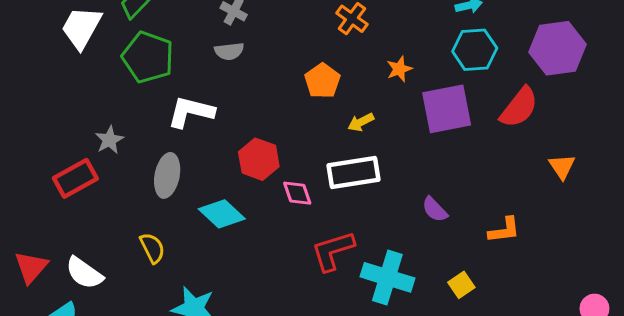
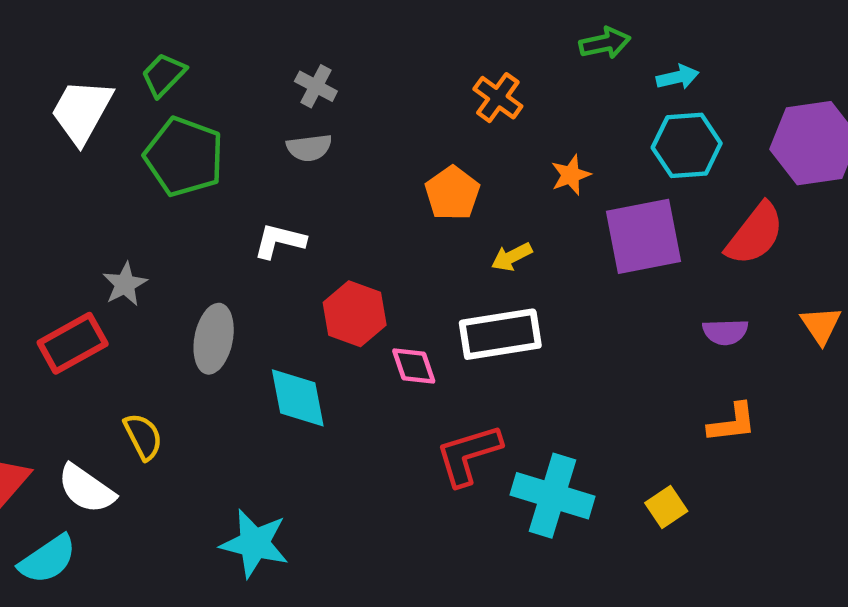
white L-shape: (191, 112) -> (280, 241), moved, size x0.7
purple semicircle: (435, 209) -> (725, 332), moved, turned -48
cyan diamond: (222, 214) -> (298, 398), turned 36
yellow semicircle: (152, 248) -> (143, 437), moved

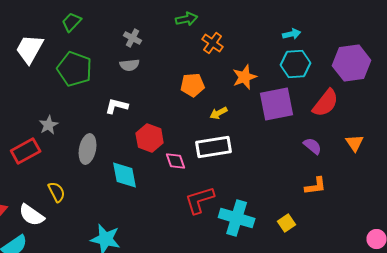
green arrow: (605, 43) -> (187, 19), moved
green trapezoid: (164, 75) -> (72, 22), moved
orange star: (571, 175) -> (245, 77), size x1.4
orange pentagon: (452, 193) -> (193, 85), turned 30
purple semicircle: (725, 332) -> (313, 146), turned -138

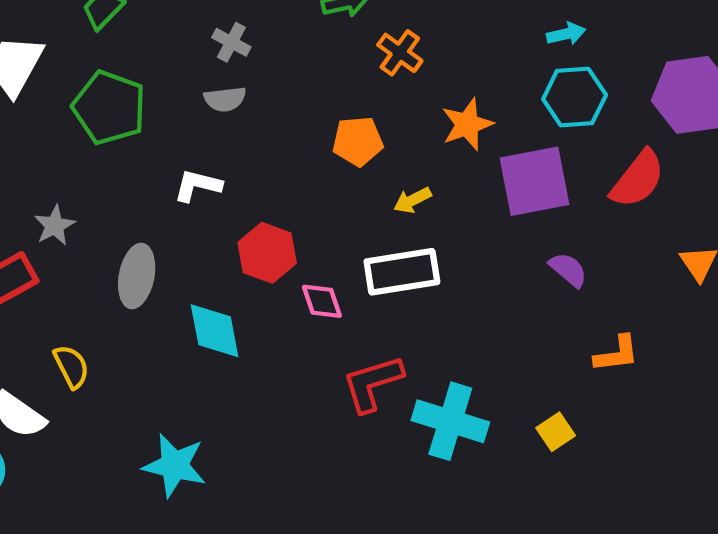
purple semicircle: (313, 146) -> (568, 270), moved

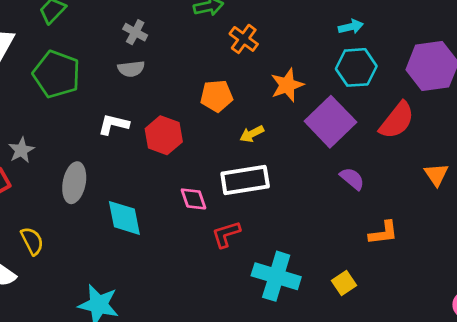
purple square: (535, 181) -> (330, 122), turned -33
red hexagon: (267, 253) -> (164, 135), moved
red L-shape: (372, 383) -> (226, 234), moved, size x0.7

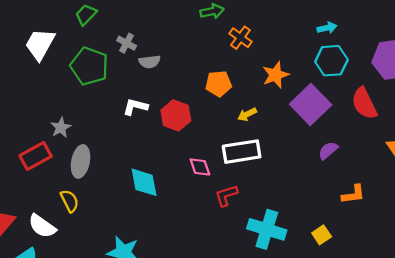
gray cross: (135, 32) -> (127, 43), moved
red semicircle: (397, 120) -> (364, 103), turned 116
purple semicircle: (352, 179) -> (328, 150), turned -80
gray ellipse: (74, 183) -> (81, 161), moved

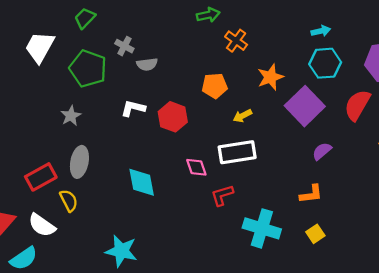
red semicircle: (364, 103) -> (357, 105), turned 56
gray star: (61, 127) -> (71, 116), moved
red rectangle: (36, 156) -> (41, 177), moved
orange L-shape: (353, 194) -> (311, 194), moved

